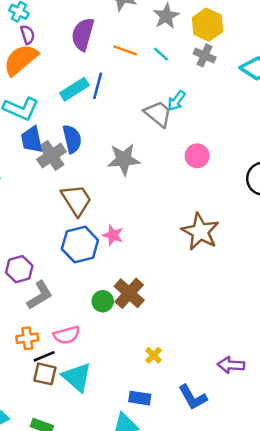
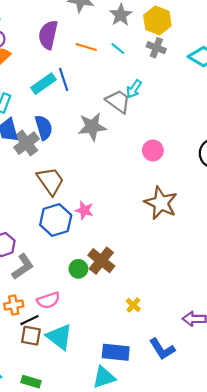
blue line: (98, 86) -> (64, 79), turned -30
pink circle: (197, 156) -> (153, 150), moved
gray star: (124, 159) -> (92, 127), moved
yellow cross: (154, 355) -> (133, 305), moved
blue rectangle: (140, 398) -> (116, 352), size x1.4

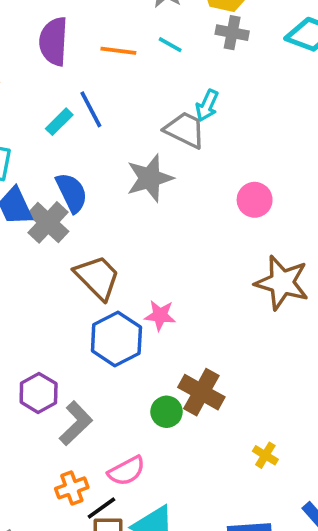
cyan rectangle: (43, 84) -> (59, 122), size x0.7

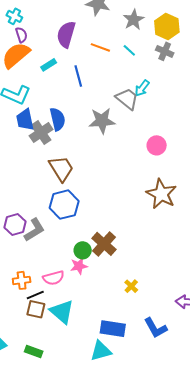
cyan rectangle: (59, 122) -> (49, 65), moved
pink star: (160, 315) -> (79, 266), moved, turned -30
gray L-shape: (76, 423) -> (34, 230), moved

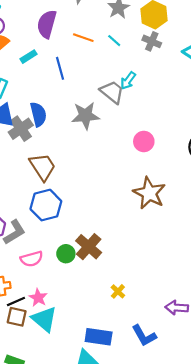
pink star: (79, 266) -> (38, 298), moved, turned -30
pink semicircle: (53, 278) -> (32, 259), moved

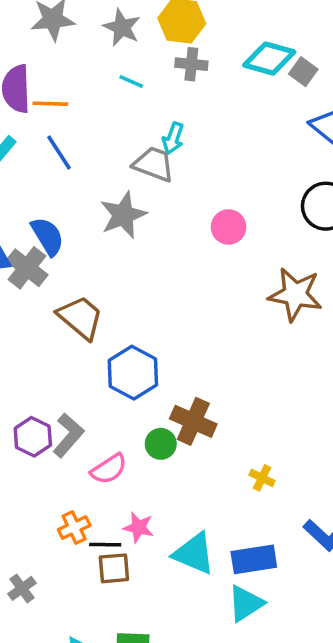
orange line: (83, 38) -> (50, 104), moved
brown star: (149, 193) -> (295, 294), moved
blue hexagon: (46, 205) -> (133, 373), moved
black line: (16, 302) -> (105, 545), turned 42
cyan triangle: (44, 319) -> (194, 554), moved

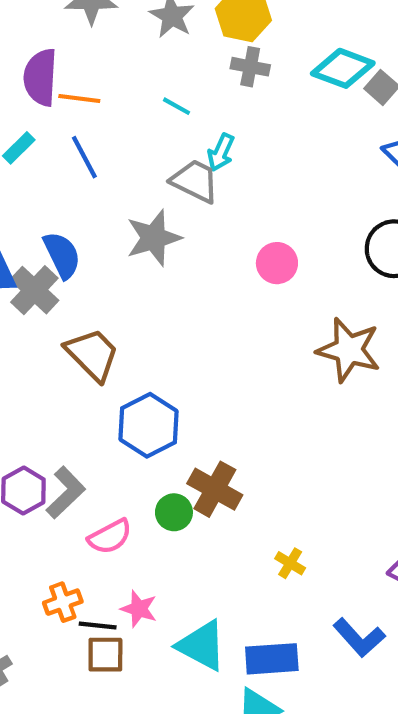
cyan line: (131, 82) -> (176, 106), moved

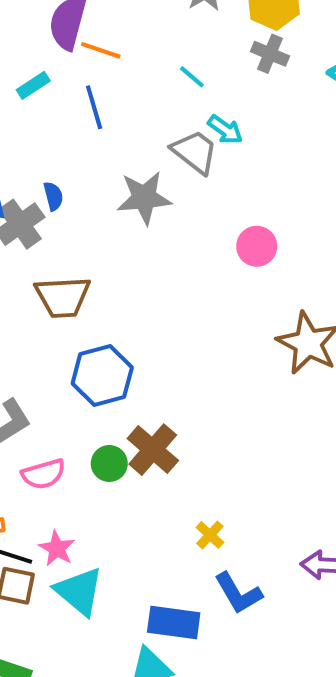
cyan arrow: (221, 152) -> (225, 130), turned -90
blue semicircle: (62, 255) -> (53, 196), size x0.6
brown trapezoid: (92, 354) -> (63, 297), turned 120
blue L-shape: (359, 638) -> (238, 593), moved
cyan triangle: (202, 646) -> (79, 591), moved

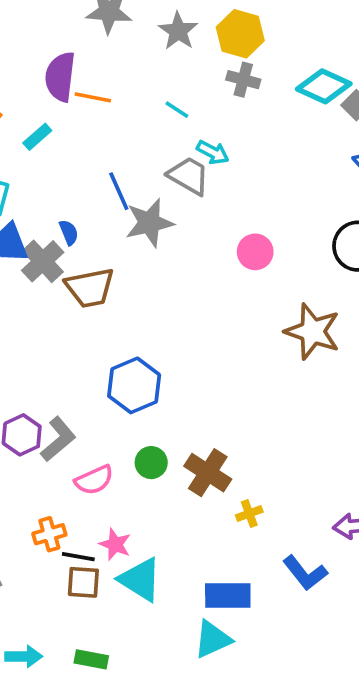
blue line: (94, 107) -> (119, 191), moved
brown trapezoid: (63, 297) -> (90, 288), moved
brown cross: (153, 450) -> (208, 473), moved
yellow cross: (210, 535) -> (249, 514), turned 35
blue L-shape: (238, 593) -> (305, 573), moved

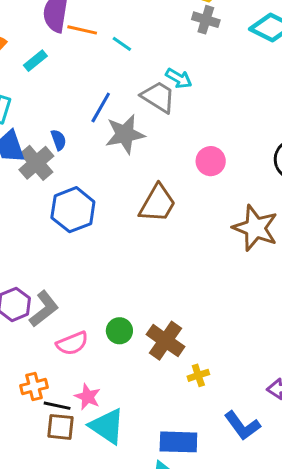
cyan line: (177, 110) -> (122, 44), moved
blue line: (119, 191) -> (101, 107), turned 52
brown trapezoid: (90, 288) -> (157, 203), moved, turned -51
blue hexagon: (134, 385) -> (73, 210), moved

